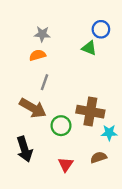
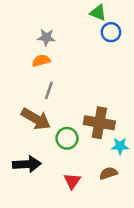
green triangle: (89, 48) -> (98, 13), moved
black arrow: (25, 149) -> (27, 164), turned -75

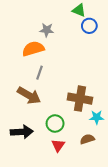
gray star: (46, 37) -> (47, 30), moved
orange semicircle: (41, 61) -> (33, 49), size x1.5
green circle: (67, 138) -> (55, 124), moved

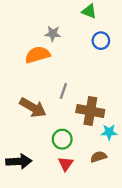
blue circle: (89, 26) -> (101, 41), moved
gray line: (39, 73) -> (63, 91), moved
black arrow: (22, 132) -> (19, 161), moved

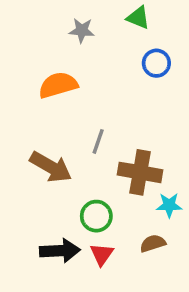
gray star: (53, 34) -> (82, 30), moved
black arrow: (19, 161) -> (60, 251), moved

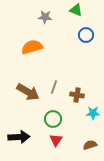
gray line: (98, 141) -> (54, 87), moved
brown cross: (140, 172) -> (77, 95), size x0.6
brown semicircle: (153, 243) -> (90, 145), moved
black arrow: (60, 251) -> (19, 137), moved

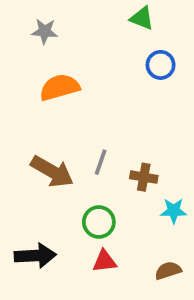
gray star: (45, 17) -> (45, 31), moved
red triangle: (56, 140) -> (104, 261), turned 48

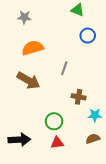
gray line: (101, 162) -> (64, 68), moved
brown arrow: (52, 172) -> (28, 80), moved
brown semicircle: (168, 271) -> (93, 139), moved

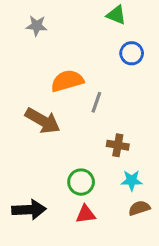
orange semicircle: (33, 48) -> (67, 81), moved
cyan star: (95, 115) -> (132, 180), moved

